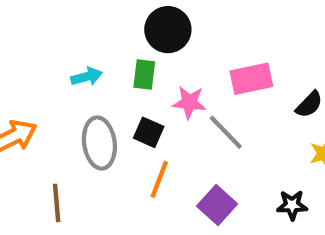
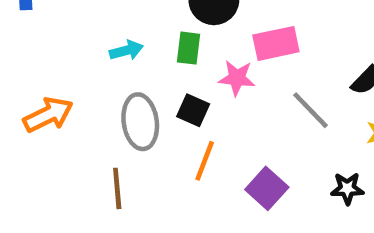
pink rectangle: (251, 79) -> (276, 43), moved
gray line: (226, 132) -> (310, 110), moved
brown line: (57, 203) -> (117, 188), moved

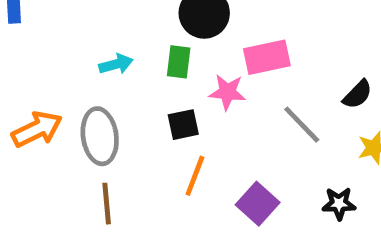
black square: (193, 110) -> (183, 125), turned -36
gray ellipse: (140, 122) -> (100, 136), moved

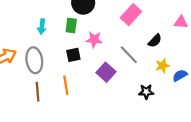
pink rectangle: (267, 57) -> (131, 15), moved, turned -36
cyan arrow: (116, 64) -> (42, 27), turned 112
orange line: (195, 176) -> (66, 85), moved, turned -30
purple square: (258, 204) -> (106, 72), moved

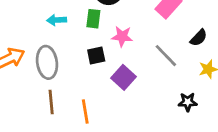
cyan arrow: (42, 27) -> (57, 20), turned 80
purple square: (106, 72) -> (123, 77), moved
orange line: (66, 85) -> (85, 112), moved

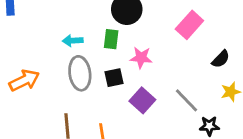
gray line: (166, 56) -> (187, 100), moved
gray ellipse: (47, 62) -> (80, 73), moved

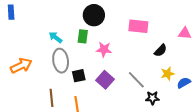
pink rectangle: (189, 25) -> (138, 26), turned 54
cyan arrow: (73, 41) -> (56, 37), turned 40
black square: (114, 78) -> (79, 76), moved

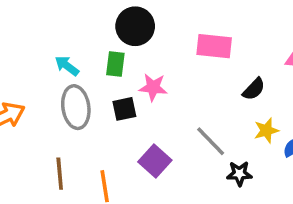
black square: (79, 76) -> (124, 109), moved
purple square: (105, 80) -> (155, 161), moved

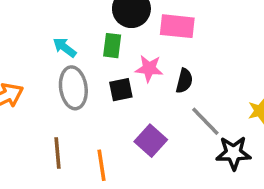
pink rectangle: (214, 46) -> (177, 26), moved
black semicircle: (254, 89) -> (184, 81), moved, turned -30
black star: (239, 174) -> (234, 153), size x1.4

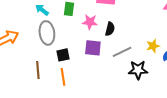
black square: (121, 90) -> (63, 55), moved
gray line: (205, 121) -> (122, 52), turned -72
purple square: (151, 141) -> (93, 48), moved, turned -36

